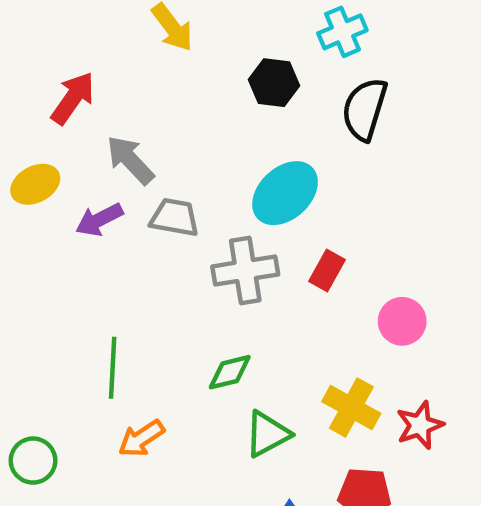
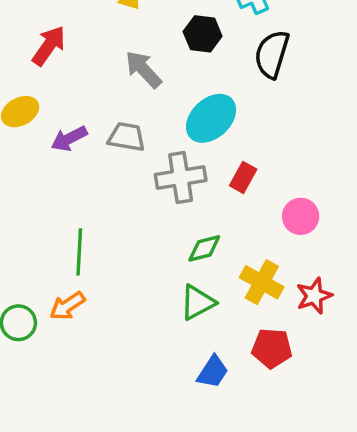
gray arrow: (130, 160) -> (143, 69), moved
green diamond: (230, 372) -> (204, 248), moved
orange arrow: (141, 438) -> (67, 306), moved

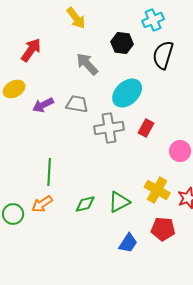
green diamond: (204, 248) -> (85, 204), moved

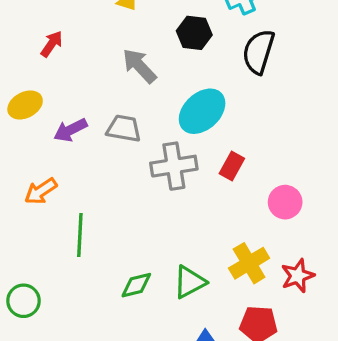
red arrow: (31, 50) -> (52, 44), size x0.7
yellow cross: (157, 190) -> (249, 263), turned 30
orange arrow: (42, 204) -> (41, 191), moved

